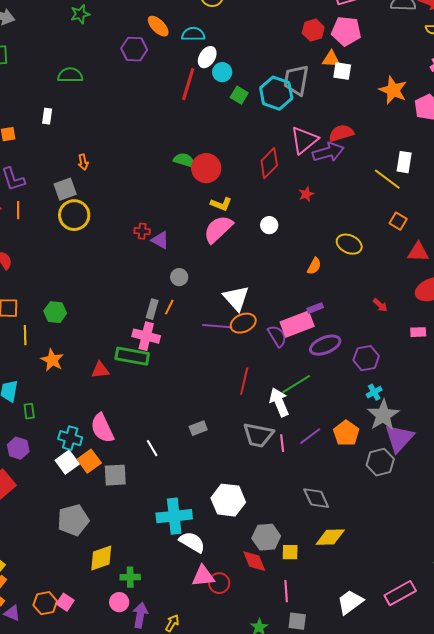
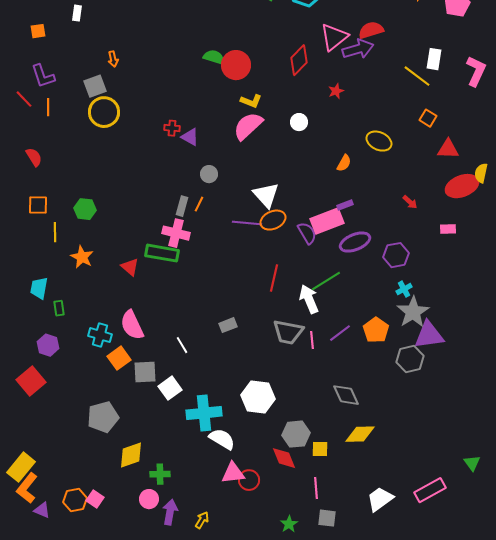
red triangle: (100, 370) -> (130, 267), turned 48
purple triangle: (399, 438) -> (429, 335), turned 40
white square: (67, 462) -> (170, 388), moved

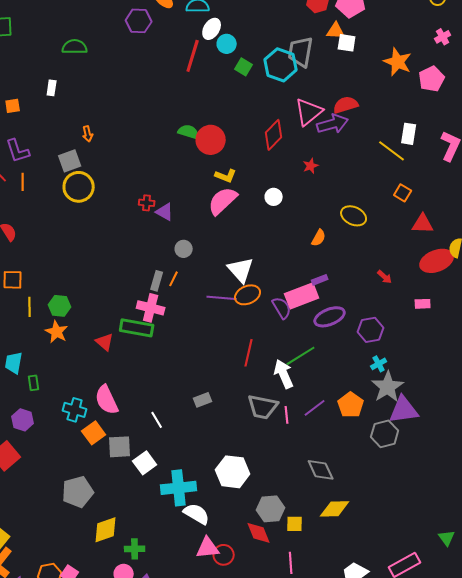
green hexagon: (85, 209) -> (60, 306), moved

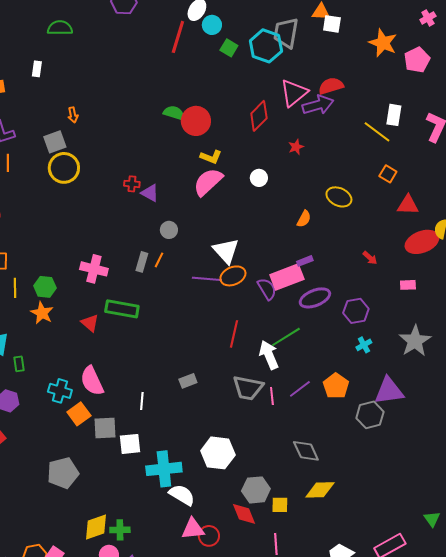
pink cross: (151, 308) -> (94, 269), moved
gray star: (388, 387) -> (415, 341), moved
white line: (157, 420) -> (142, 401), turned 36
white square: (145, 463) -> (130, 444), turned 30
yellow diamond: (106, 530) -> (96, 527), moved

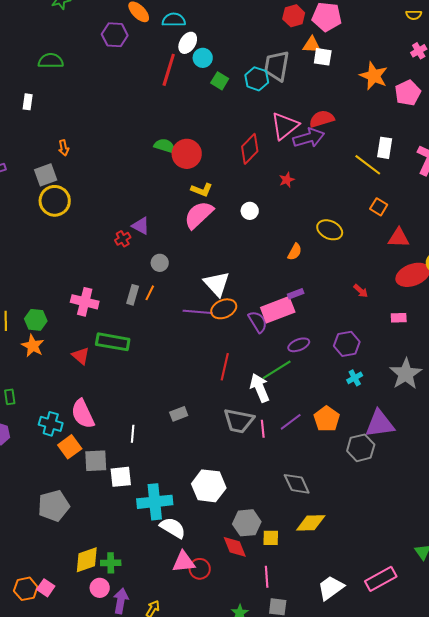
cyan hexagon: (266, 46) -> (257, 79), size x0.7
red cross: (132, 184) -> (123, 239), moved, turned -35
purple ellipse: (315, 298) -> (299, 345), moved, size x0.7

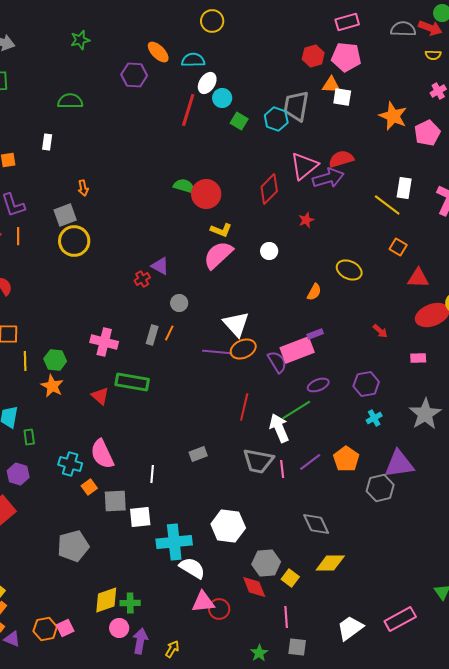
orange square: (70, 447) -> (89, 487), size x0.7
yellow square: (271, 538) -> (290, 578), turned 36
pink square: (46, 588) -> (65, 628), turned 30

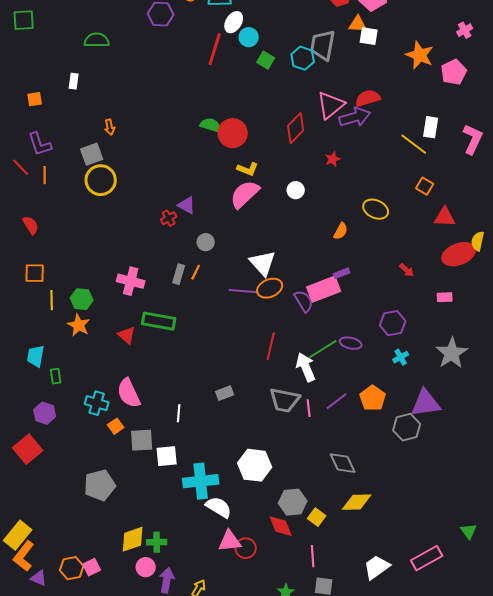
purple ellipse: (318, 385) -> (351, 343), moved, turned 35

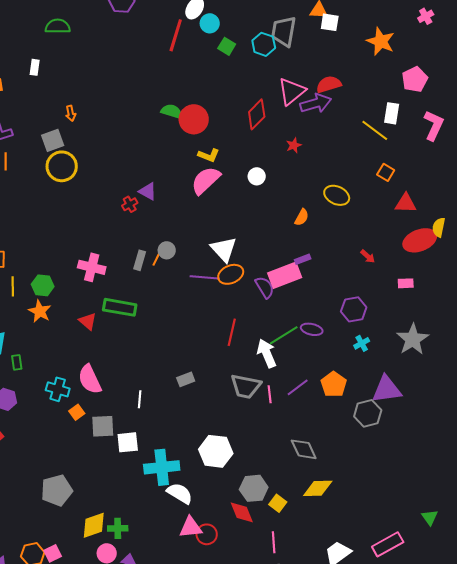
pink pentagon: (454, 72) -> (415, 79), moved
gray circle: (206, 242) -> (167, 250), moved
gray pentagon: (100, 485) -> (57, 490), moved

